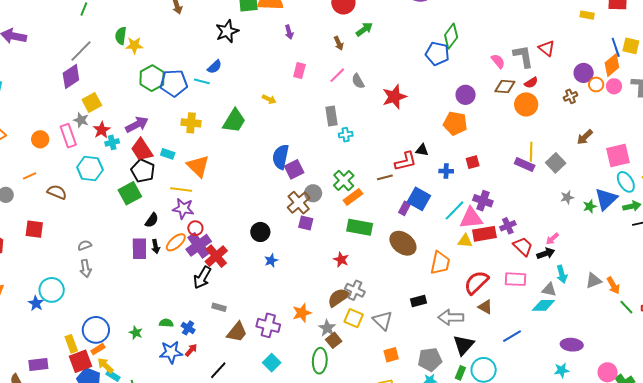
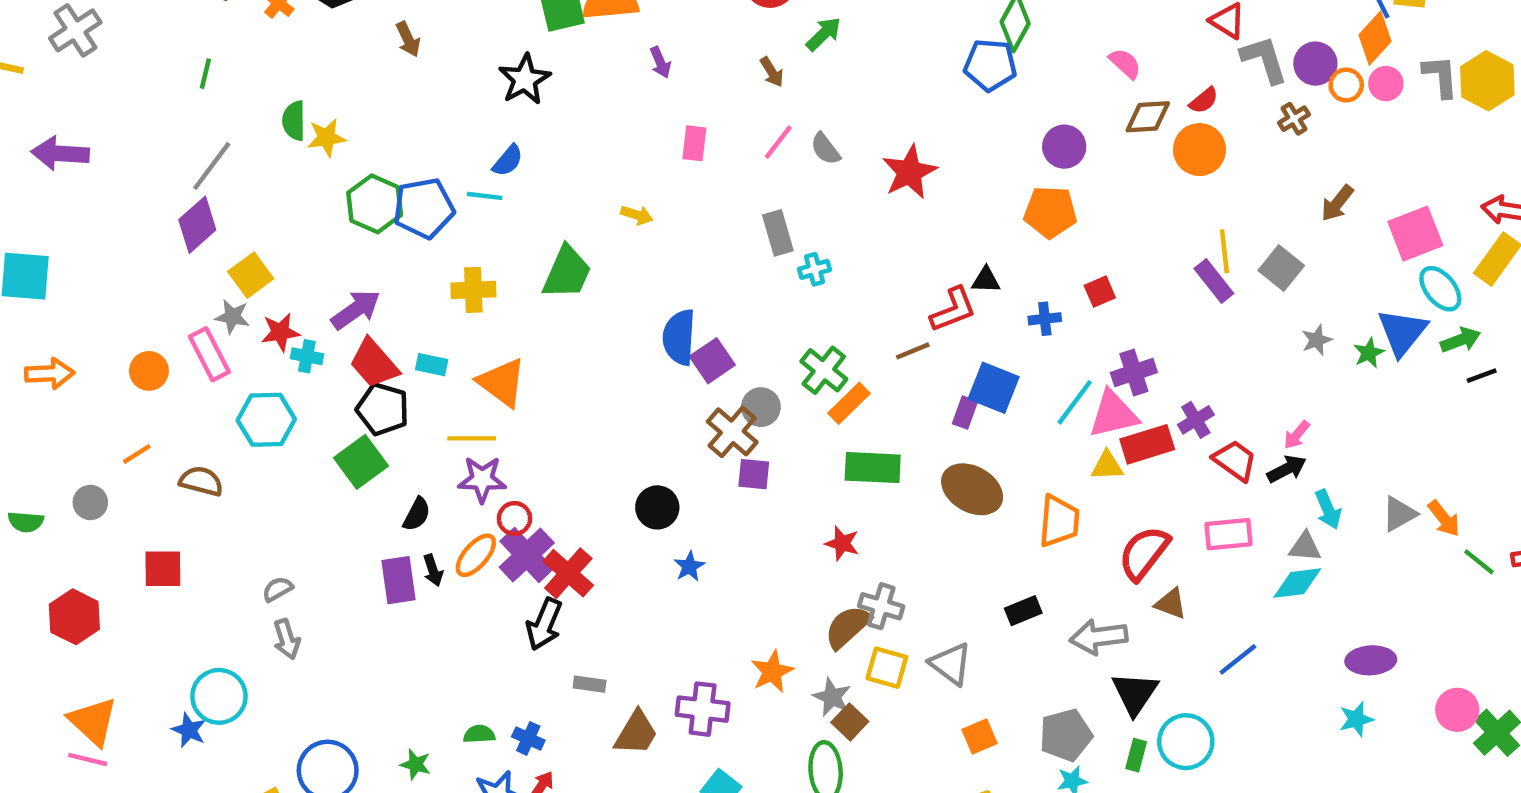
gray L-shape: (523, 56) -> (1264, 59), moved
red star: (102, 130) -> (280, 332), turned 30
cyan cross: (112, 142) -> (307, 356), turned 32
purple rectangle: (525, 164) -> (1214, 281), turned 36
purple cross: (483, 201) -> (1134, 372), turned -30

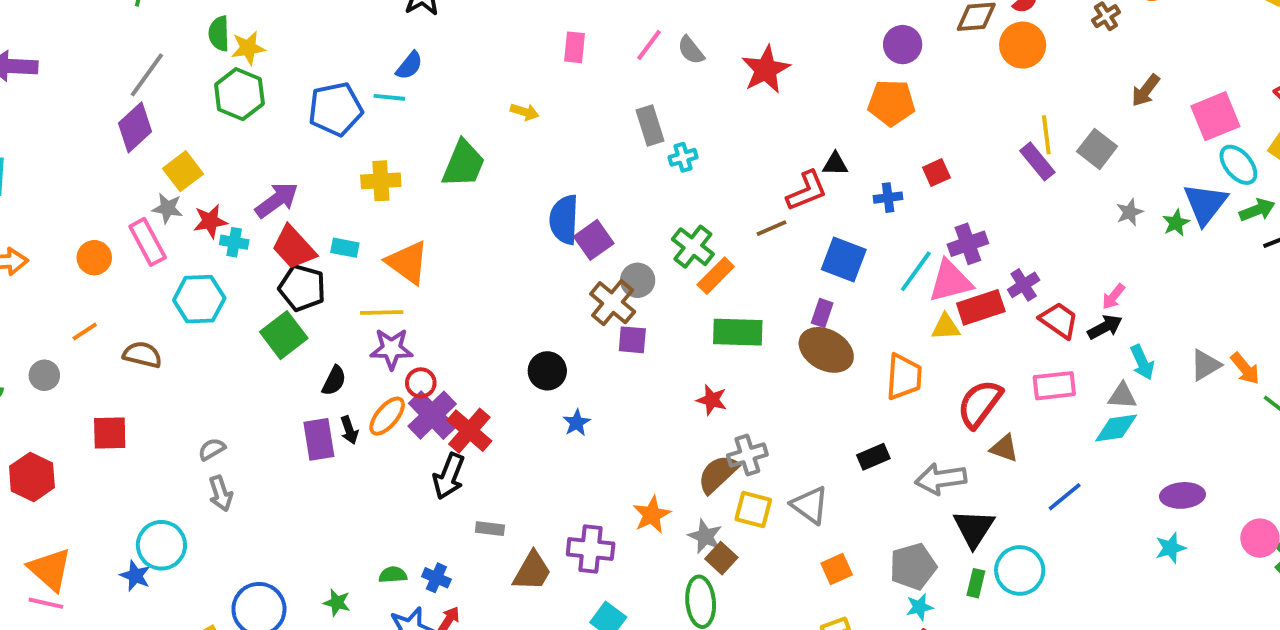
green hexagon: (375, 204) -> (239, 94), moved
purple rectangle: (965, 412) -> (822, 313), moved
gray cross: (881, 606) -> (747, 455), turned -33

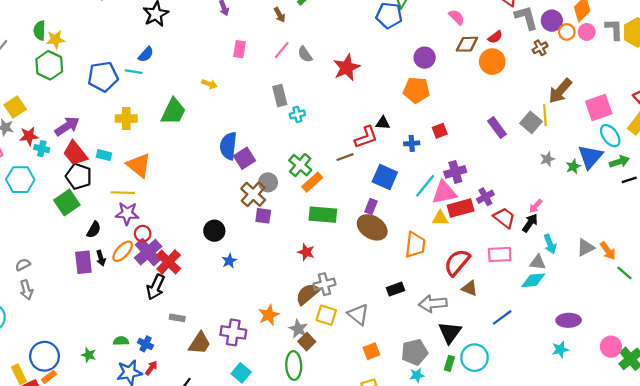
brown arrow: (1146, 90) -> (560, 91), size x1.4
yellow line: (1046, 135) -> (545, 115), moved
black arrow: (1105, 327) -> (530, 223), turned -30

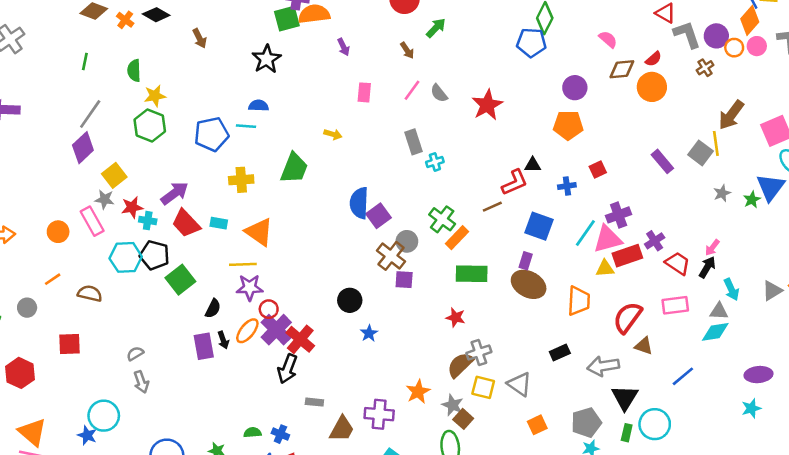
green semicircle: (40, 30) -> (134, 71), moved
blue semicircle: (146, 54) -> (259, 106), turned -126
black pentagon: (79, 176) -> (155, 255), moved

